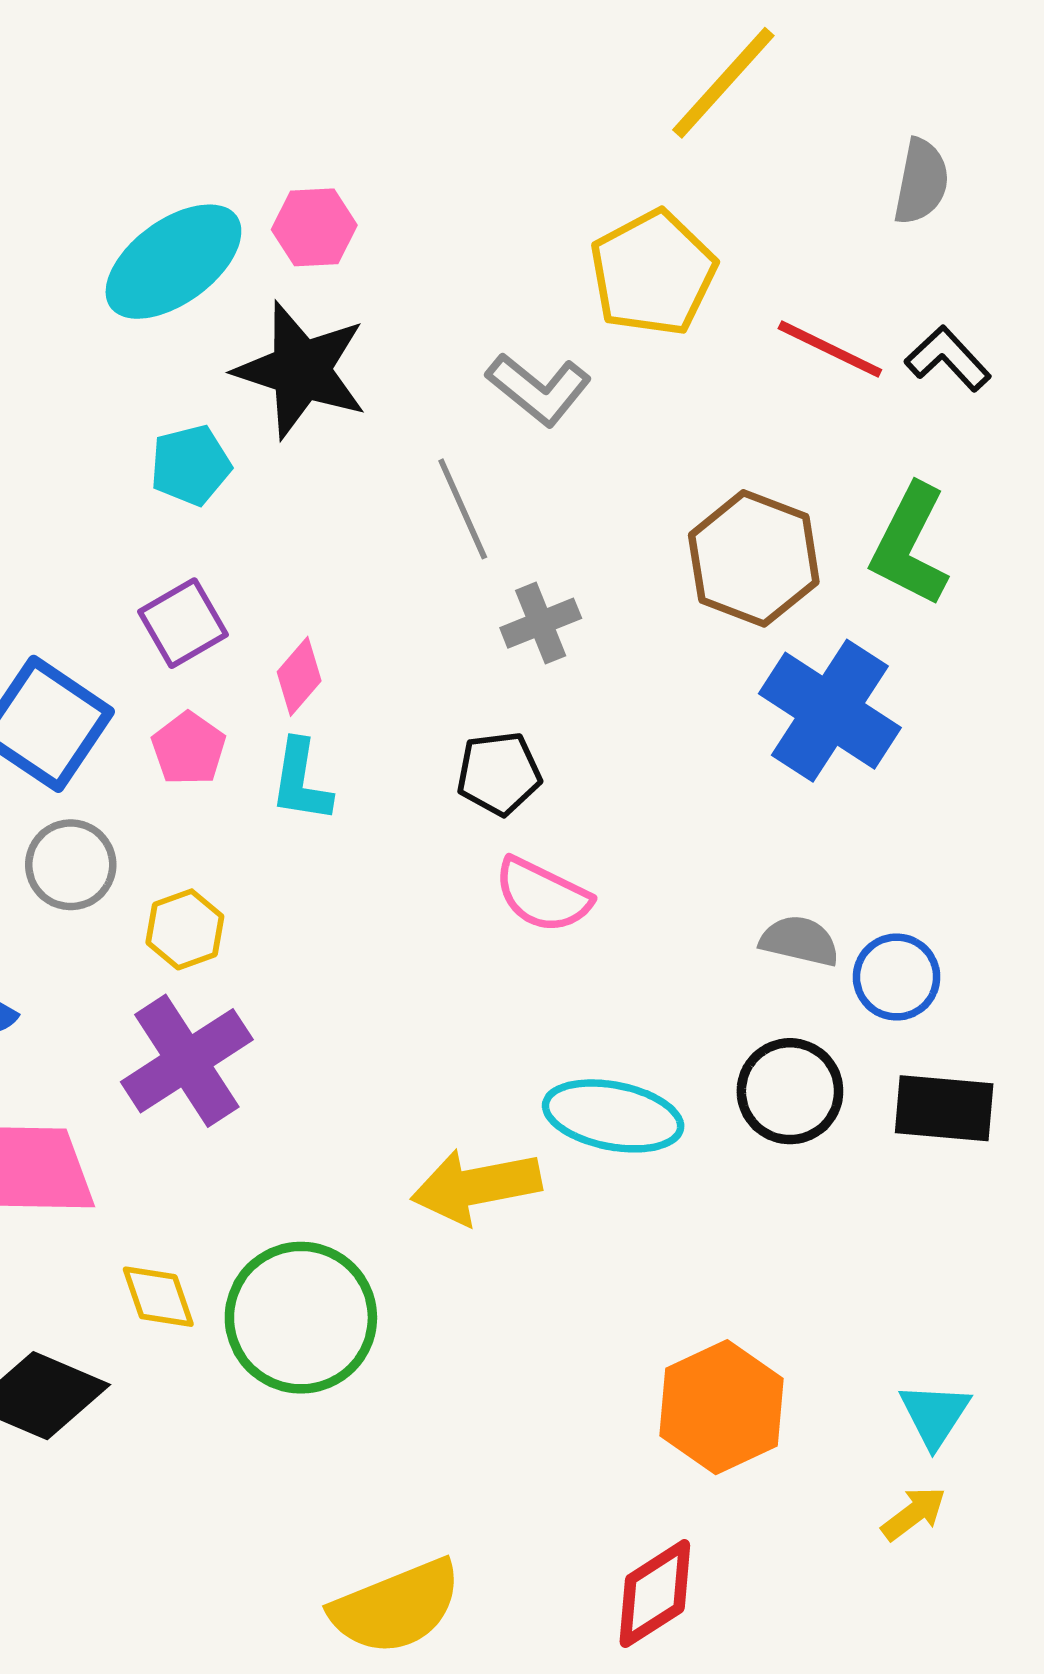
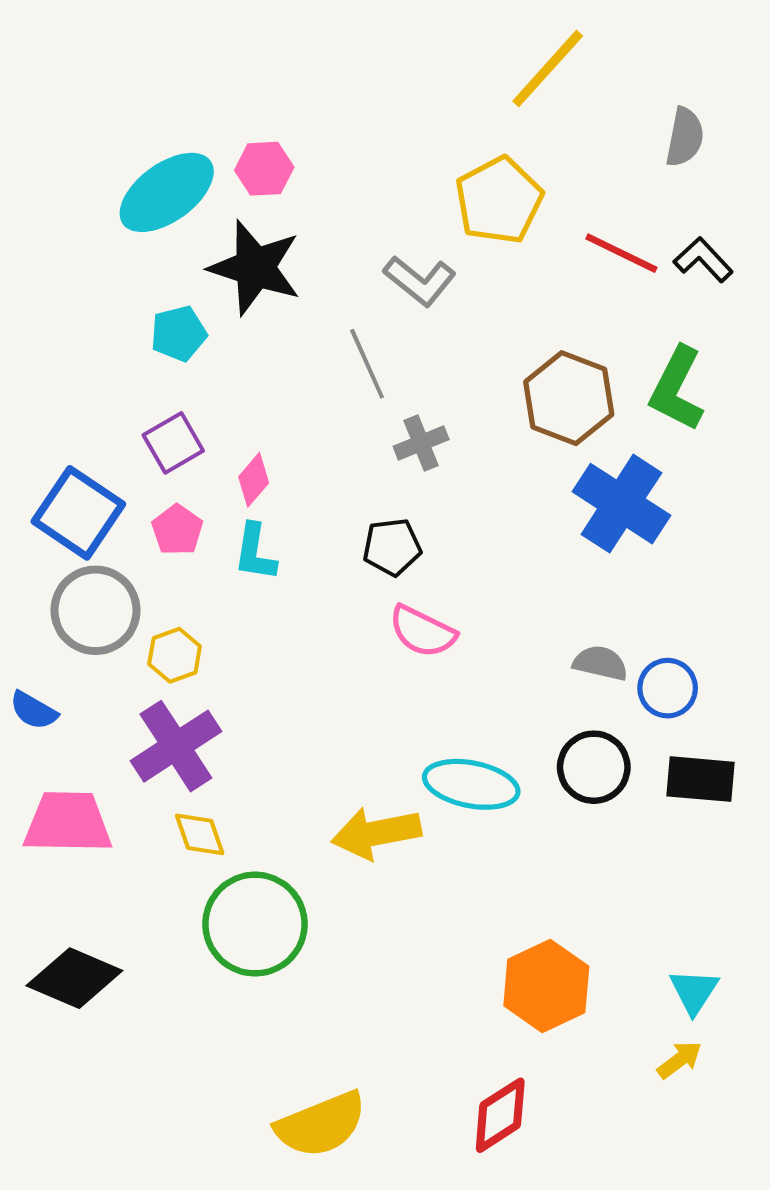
gray circle: (71, 865) -> (95, 610), size x1.4
yellow diamond: (158, 1297) -> (200, 834), moved

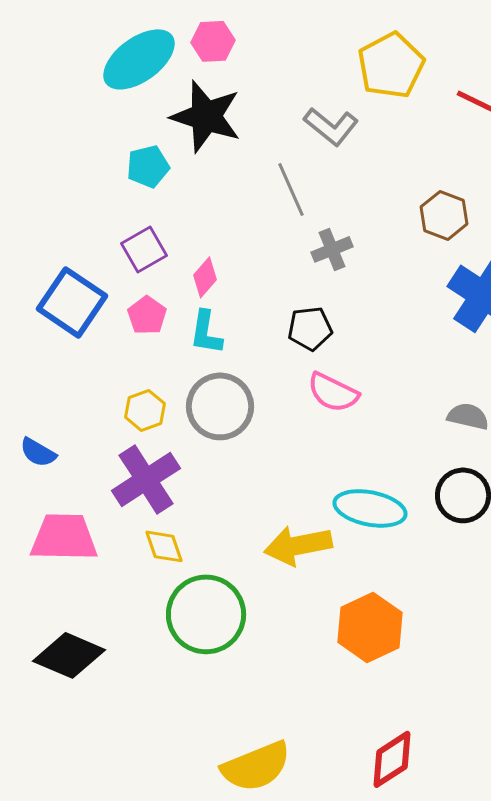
brown hexagon: (569, 398) -> (444, 215), size x0.7
gray circle: (95, 610) -> (220, 406), moved
orange hexagon: (546, 986) -> (370, 627), moved

